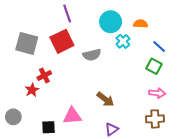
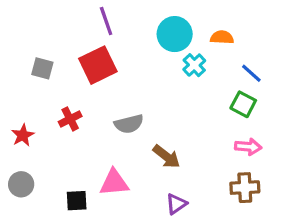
gray square: (27, 43) -> (42, 68), size x0.6
gray semicircle: (92, 55) -> (129, 124), moved
red star: (32, 90) -> (23, 135), moved

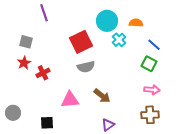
purple line: (106, 21) -> (44, 13), moved
red square: (98, 65) -> (81, 42), moved
gray semicircle: (129, 124) -> (86, 67), moved
red star: (23, 135) -> (24, 63), moved
pink triangle: (114, 183) -> (70, 100), moved

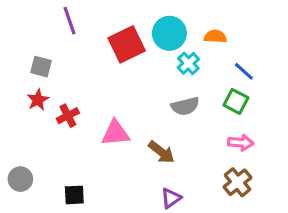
red square: (81, 42) -> (127, 44), moved
gray semicircle: (86, 67) -> (185, 106), moved
pink triangle: (70, 100) -> (115, 133), moved
brown cross: (150, 115) -> (238, 182), turned -36

